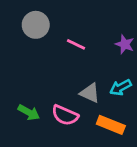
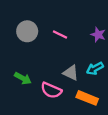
gray circle: (36, 25) -> (27, 31), moved
green arrow: (29, 112) -> (23, 78), moved

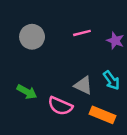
pink line: (60, 35) -> (82, 33), moved, turned -40
cyan arrow: (95, 68) -> (111, 80), turned -98

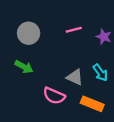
green arrow: (27, 92) -> (24, 67), moved

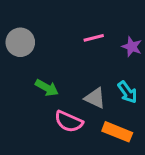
gray circle: (29, 33) -> (20, 42), moved
green arrow: (24, 67) -> (47, 88), moved

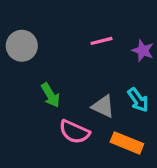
green arrow: (47, 88) -> (50, 95), turned 30

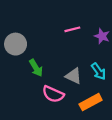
gray circle: (22, 46) -> (16, 44), moved
orange rectangle: (127, 143) -> (91, 102), turned -50

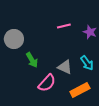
pink semicircle: (53, 94) -> (47, 83), turned -72

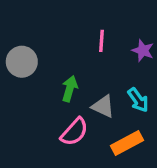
pink line: (64, 26) -> (101, 41), turned -72
green arrow: (32, 60) -> (70, 89), moved, turned -133

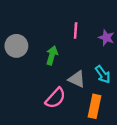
green arrow: (70, 89) -> (52, 55), moved
orange rectangle: (127, 143) -> (95, 106), turned -50

